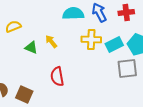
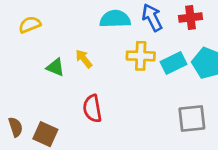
yellow semicircle: (13, 26) -> (30, 25), moved
gray square: (127, 68) -> (192, 118), moved

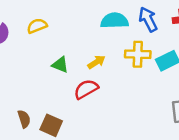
yellow arrow: (84, 59) -> (96, 62), moved, turned 96
red semicircle: (92, 109) -> (86, 89), moved, turned 70

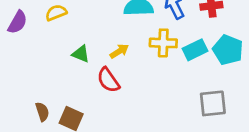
red semicircle: (86, 89) -> (108, 80), turned -95

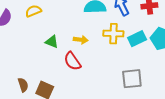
yellow arrow: (119, 51) -> (81, 40), turned 40
gray square: (213, 103) -> (132, 79), moved

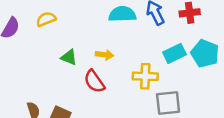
yellow cross: (113, 34) -> (145, 76), moved

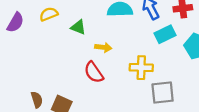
cyan rectangle: (174, 53) -> (165, 34), moved
green triangle: (69, 57) -> (78, 27), moved

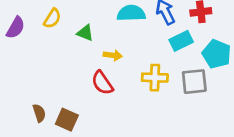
yellow semicircle: (49, 14) -> (52, 18), turned 144
gray square: (163, 92) -> (194, 82), moved

